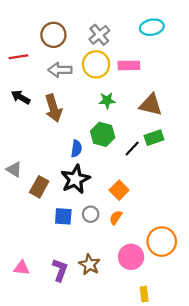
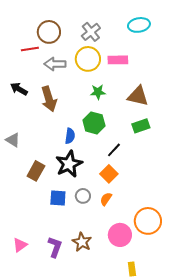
red line: (18, 57) -> (30, 49), moved
black line: (132, 149) -> (114, 150), moved
gray triangle: (14, 169) -> (13, 140), moved
pink triangle: (22, 268) -> (20, 245), turned -42

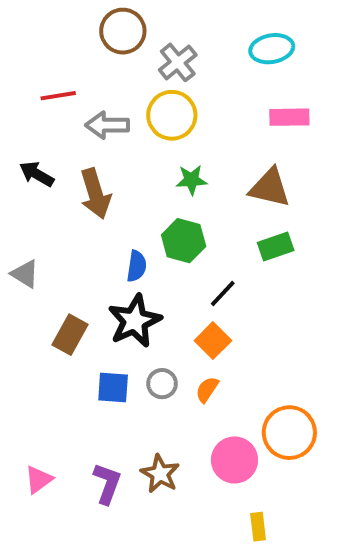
brown circle: (49, 32) -> (123, 31), moved
pink rectangle: (118, 60) -> (289, 117), moved

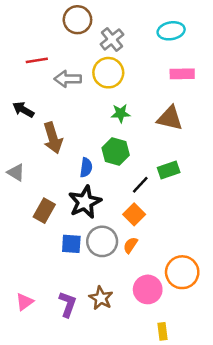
brown arrow: (95, 194) -> (53, 138), moved
green rectangle: (276, 246) -> (169, 170), moved
gray circle: (162, 384) -> (102, 241), size x1.6

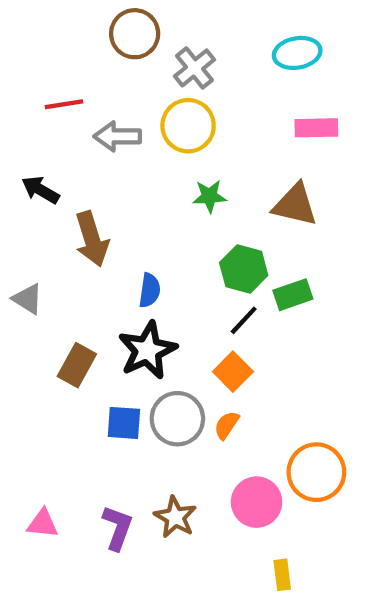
green hexagon: (116, 152) -> (244, 269), moved
pink triangle: (25, 302) -> (43, 523), turned 42

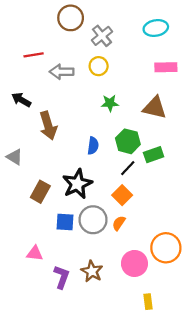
yellow circle: (188, 126) -> (99, 66), size x0.7
blue semicircle: (150, 290) -> (93, 146), moved
pink triangle: (43, 523) -> (35, 253), moved

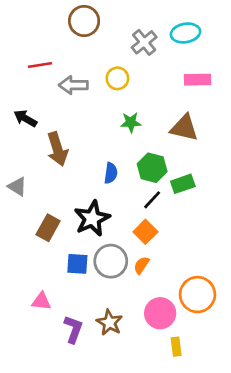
gray cross: (102, 36) -> (144, 42), moved
yellow rectangle: (148, 302) -> (176, 347), moved

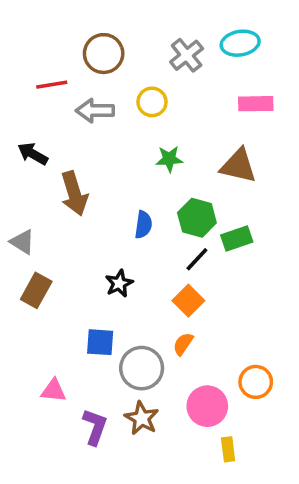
brown circle: (84, 21) -> (104, 54), moved
black star: (92, 218) -> (119, 283), size x0.6
brown rectangle: (48, 228) -> (36, 290), moved
gray circle: (111, 261) -> (142, 368), moved
orange circle: (197, 295) -> (256, 382), size x0.7

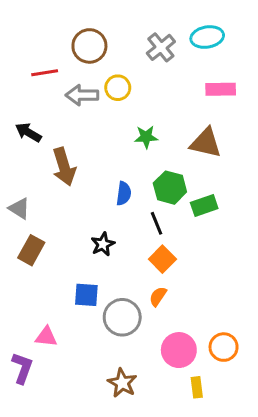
yellow circle: (152, 102) -> (118, 88), moved
black line: (197, 259) -> (156, 223), moved, turned -65
orange circle: (256, 382) -> (224, 347), moved
brown star: (142, 418) -> (122, 383), moved
purple L-shape: (95, 427) -> (22, 368), moved

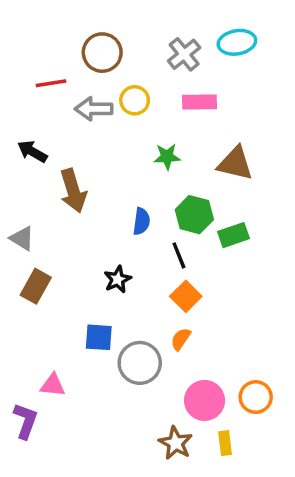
pink rectangle: (221, 89) -> (199, 102), moved
brown star: (122, 383) -> (176, 443), moved

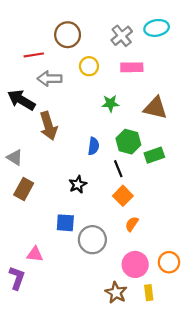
gray arrow: (94, 109) -> (50, 79), moved
black arrow: (32, 151) -> (21, 100), size x1.4
orange semicircle: (181, 339) -> (132, 224), moved

